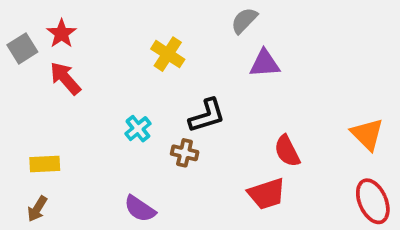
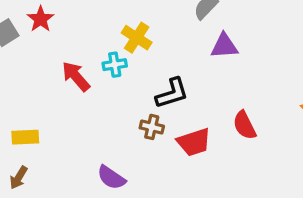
red arrow: (65, 78) -> (76, 76), moved
cyan cross: (138, 129) -> (115, 65), moved, turned 30
red trapezoid: (267, 194) -> (194, 142), moved

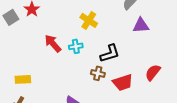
cyan cross: (115, 65) -> (76, 46), moved
red semicircle: (245, 125) -> (153, 72), turned 66

